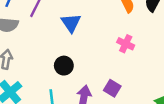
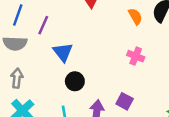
blue triangle: (71, 23) -> (63, 52), moved

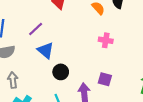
purple line: (43, 25) -> (36, 29), moved, turned 35

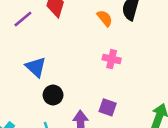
purple line: (36, 29) -> (23, 19), moved

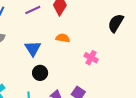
orange semicircle: (105, 18) -> (63, 38), moved, turned -56

